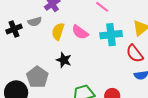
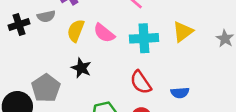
red semicircle: (135, 54) -> (141, 82), moved

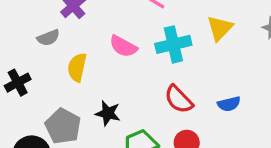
black cross: (19, 24) -> (18, 83), moved
yellow semicircle: (76, 31) -> (77, 67), moved
black star: (81, 68) -> (108, 113), moved

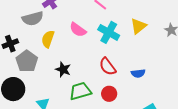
gray semicircle: (48, 38) -> (33, 19), size x1.5
cyan cross: (173, 44) -> (109, 32), turned 35
gray pentagon: (63, 126) -> (27, 61), moved

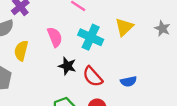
pink semicircle: (78, 30) -> (55, 37), turned -144
black star: (63, 69) -> (67, 66), moved

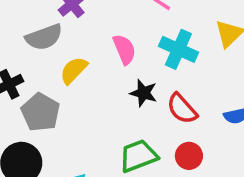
yellow semicircle: (21, 51) -> (74, 70), turned 30

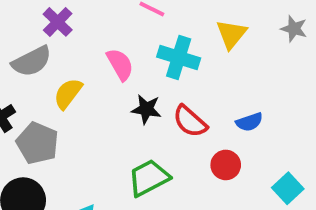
red circle: (189, 156) -> (226, 165), moved

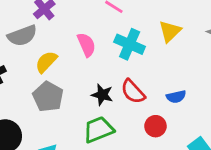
black star: (146, 109) -> (102, 95), moved
gray pentagon: (37, 143) -> (48, 97), moved

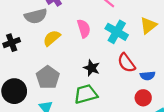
red semicircle: (133, 92) -> (126, 63), moved
gray pentagon: (48, 97) -> (48, 77), moved
red circle: (156, 126) -> (143, 98), moved

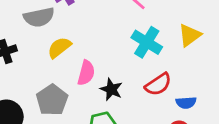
pink semicircle: (84, 28) -> (86, 73), moved, turned 30
red semicircle: (126, 63) -> (158, 84), turned -90

